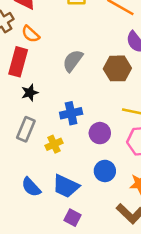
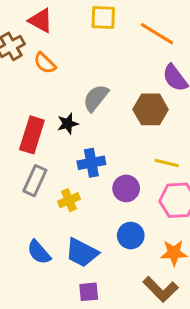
red rectangle: (18, 62) -> (32, 135), moved
black star: (30, 93) -> (68, 124), moved
purple square: (73, 218) -> (89, 292), turned -35

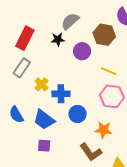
black star: (68, 124) -> (58, 39), moved
blue cross: (91, 163) -> (61, 94), moved
purple circle: (126, 188) -> (82, 51), moved
yellow cross: (69, 200) -> (42, 84), turned -32

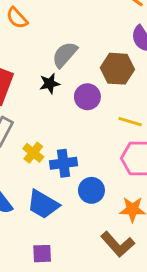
purple square: (44, 146) -> (42, 254), moved

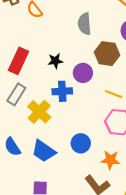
gray semicircle: (65, 55) -> (84, 24), moved, turned -50
yellow cross: (33, 153) -> (39, 112), size x1.5
blue cross: (63, 163) -> (62, 91), moved

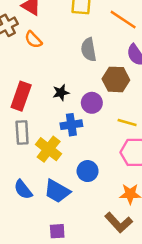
gray rectangle: (16, 94) -> (22, 133), turned -30
blue circle: (81, 143) -> (88, 171), moved

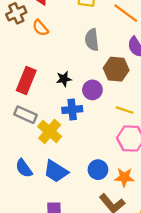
gray rectangle: (22, 133) -> (25, 115), turned -65
blue circle: (88, 171) -> (98, 170), moved

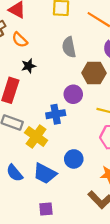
black star: (64, 79) -> (29, 66), moved
blue circle: (98, 170) -> (74, 159), moved

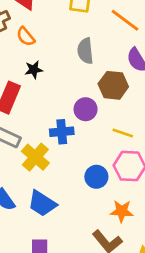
blue circle: (74, 159) -> (96, 177), moved

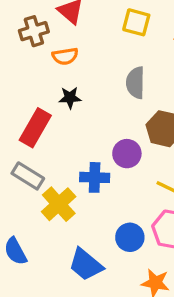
orange semicircle: (26, 37) -> (65, 56), turned -66
blue trapezoid: (42, 203) -> (86, 265), moved

